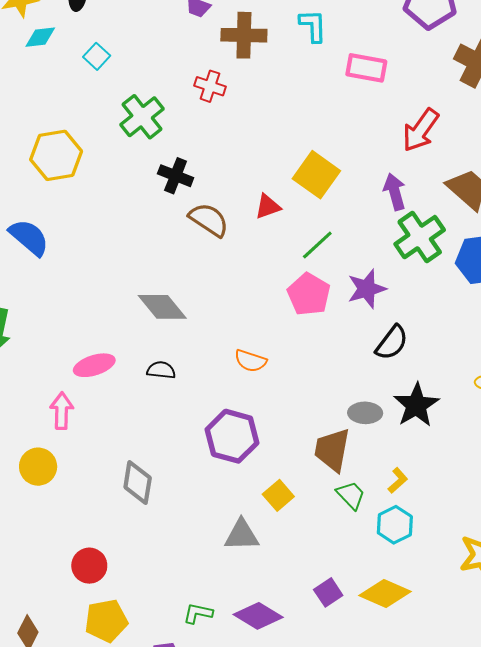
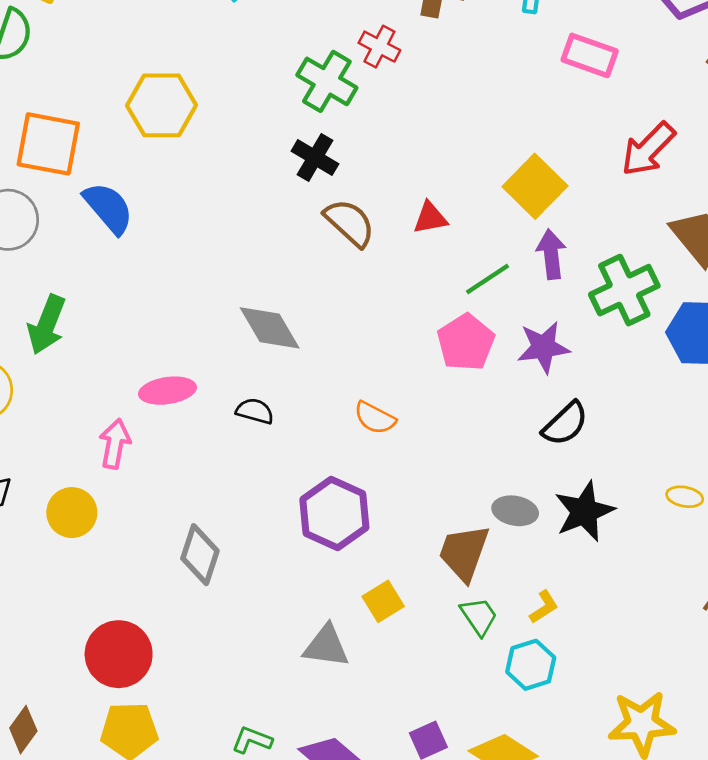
green cross: (142, 117) -> (327, 81), moved, turned -30
yellow square: (316, 175) -> (535, 186), moved
purple arrow: (395, 192) -> (551, 254), moved
red circle: (89, 566) -> (119, 654), size x1.4

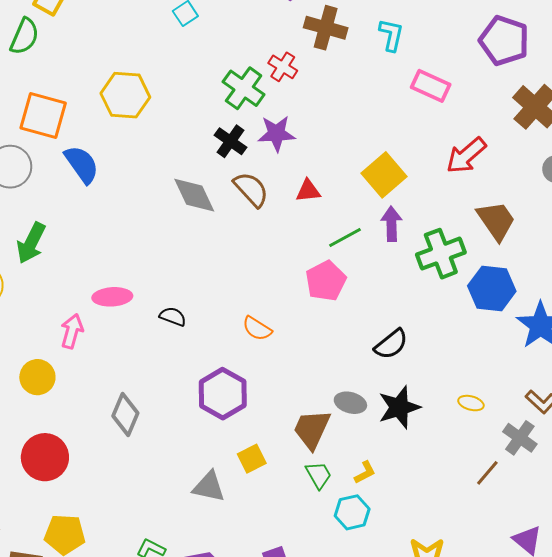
gray diamond: (270, 328) -> (194, 195), moved
purple star: (543, 347) -> (276, 134), moved
red circle: (119, 654) -> (45, 457), moved

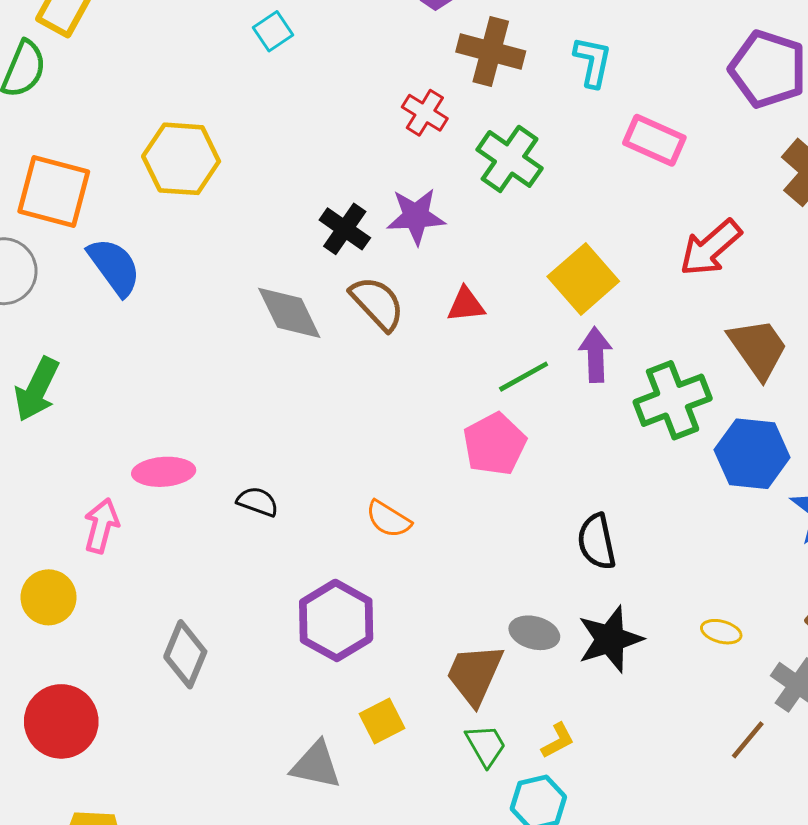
green cross: (244, 88) -> (510, 159), moved
black semicircle: (391, 344) -> (597, 542), turned 117

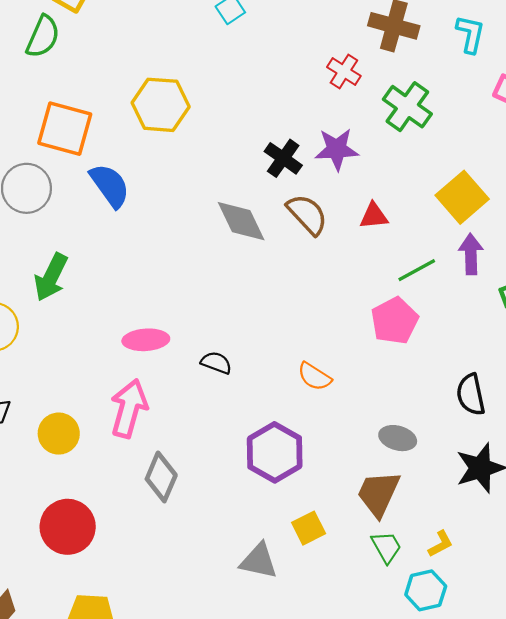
pink arrow: (101, 526) -> (129, 408), moved, size x1.4
gray ellipse: (534, 633) -> (398, 438), moved

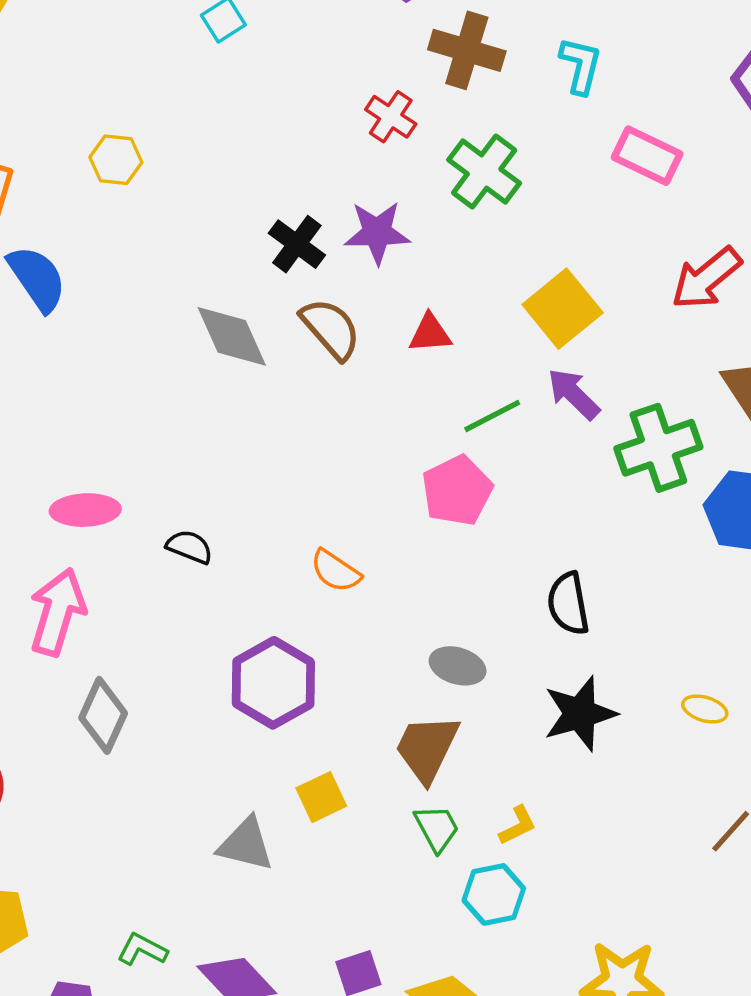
yellow hexagon: (161, 105) -> (116, 160), size x0.6
purple arrow: (471, 254) -> (574, 394), turned -45

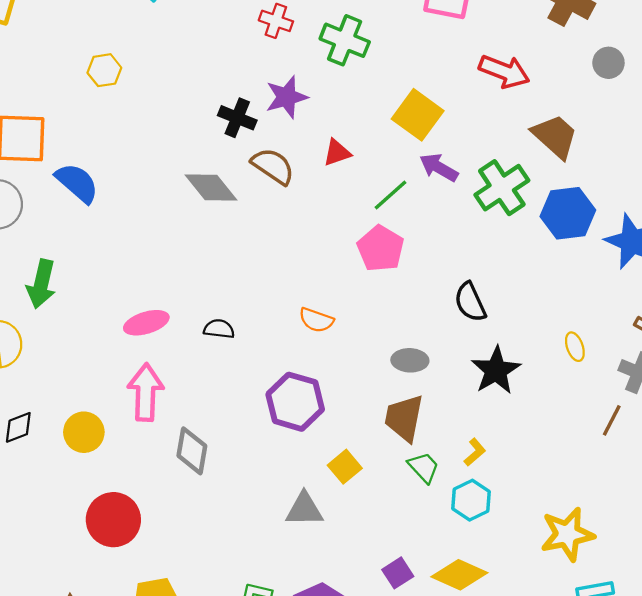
yellow hexagon: (116, 160) -> (104, 70), moved
red arrow: (706, 278) -> (504, 71), turned -105
yellow ellipse: (705, 709) -> (575, 347), turned 68

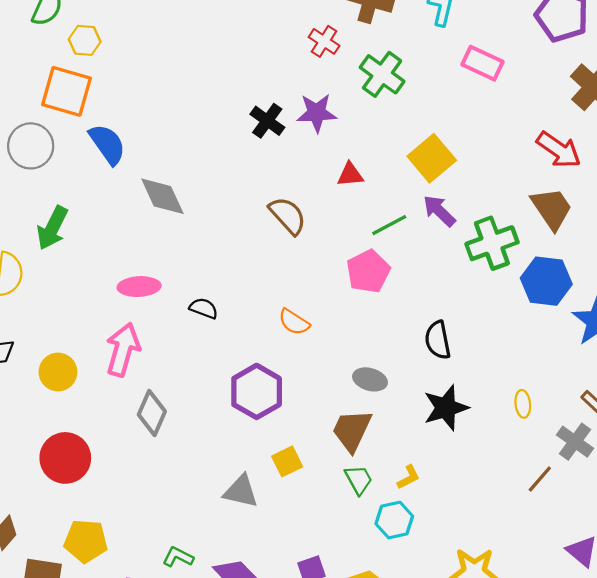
yellow hexagon: (104, 70) -> (85, 40), moved
red arrow: (504, 71) -> (559, 150), moved
brown semicircle: (273, 166) -> (288, 216), moved
gray diamond: (211, 187) -> (162, 196), moved

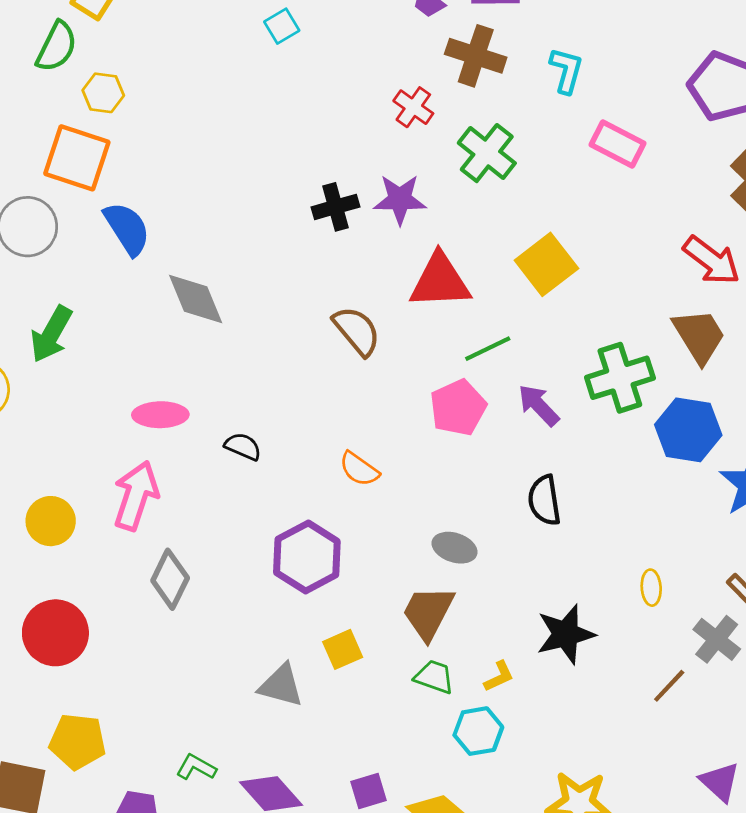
black cross: (267, 121) -> (336, 207), turned 36
red triangle: (350, 175) -> (440, 281), size x1.8
purple arrow: (439, 211) -> (539, 405), moved
black star: (446, 408) -> (566, 634), moved
green trapezoid: (359, 480) -> (434, 677), turned -44

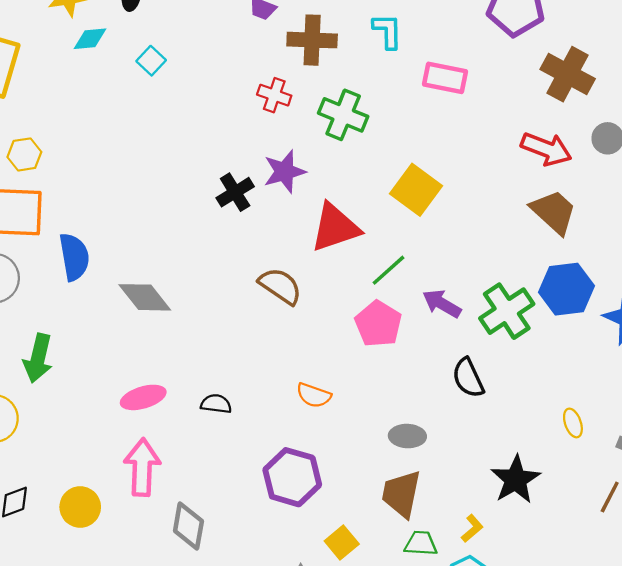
blue semicircle: (127, 229) -> (74, 257), turned 39
green cross: (620, 378) -> (507, 311), moved

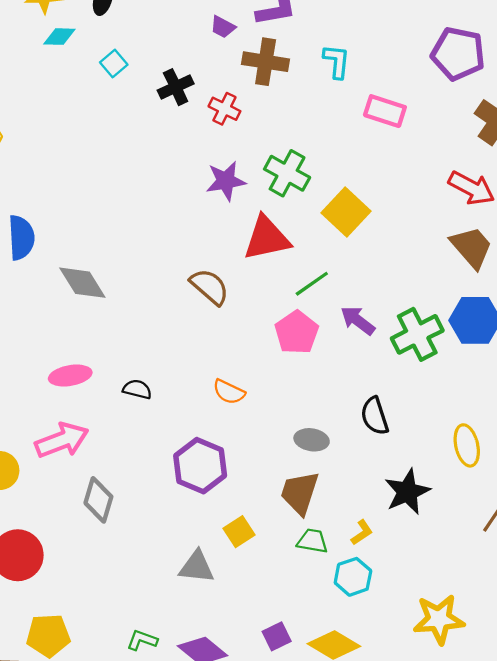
green cross: (343, 115) -> (287, 173), moved
black cross: (235, 192) -> (176, 87), moved
black semicircle: (468, 378) -> (375, 416), moved
yellow ellipse: (573, 423) -> (467, 445), size x1.5
pink arrow: (142, 467) -> (62, 440), turned 60

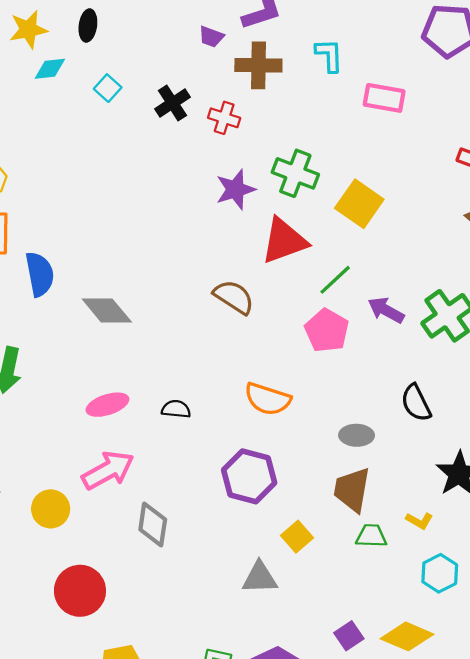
orange semicircle: (229, 392) -> (268, 399), size x1.4
yellow L-shape: (362, 532) -> (419, 521), turned 72
cyan hexagon: (353, 577) -> (440, 573), moved

